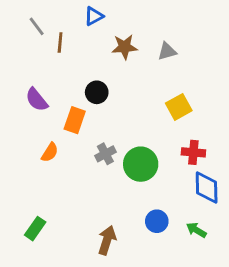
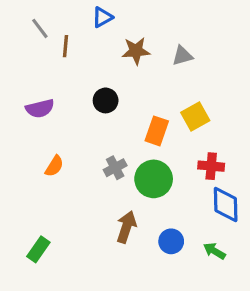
purple semicircle: (37, 100) -> (40, 108), turned -65
orange rectangle: (75, 120) -> (157, 131), moved
brown arrow: (107, 240) -> (126, 227), moved

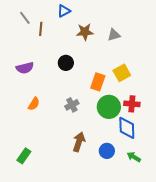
green circle: (154, 179) -> (109, 107), moved
blue diamond: (226, 205) -> (127, 128), moved

